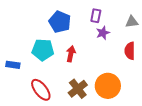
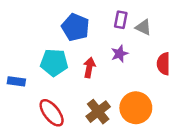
gray triangle: (132, 22) -> (143, 27), moved, turned 32
purple star: (103, 33) -> (119, 54), moved

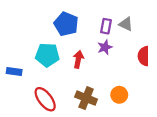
purple rectangle: (121, 20) -> (106, 26), moved
orange circle: (136, 108) -> (119, 95), size x0.6
brown cross: (98, 112) -> (86, 98), turned -30

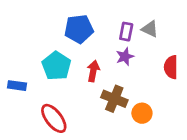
blue pentagon: (66, 24) -> (79, 29), turned -30
cyan pentagon: (47, 55) -> (56, 66), turned 30
brown cross: (86, 98) -> (114, 99), moved

